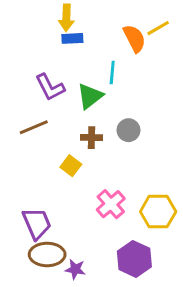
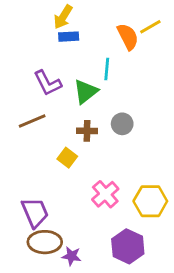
yellow arrow: (66, 18) -> (63, 17), turned 30

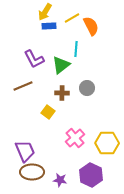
yellow line: (150, 27) -> (72, 18), moved
purple star: (72, 256) -> (60, 180), moved

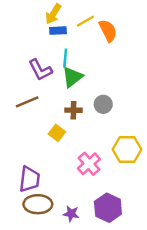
cyan line: (76, 49) -> (65, 58), moved
yellow hexagon: (107, 143) -> (127, 149), moved
purple trapezoid: (25, 151) -> (30, 179), turned 30

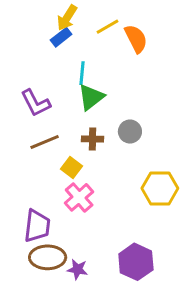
blue rectangle: (58, 31) -> (61, 37), moved, turned -35
purple L-shape: (40, 70) -> (36, 103), moved
brown line: (27, 102) -> (45, 142), moved
pink cross: (89, 164) -> (79, 197), moved
purple star: (71, 214) -> (78, 269), moved

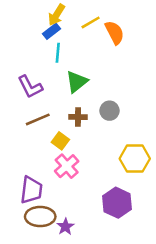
cyan line: (82, 73) -> (58, 53), moved
purple hexagon: (136, 262) -> (117, 203), moved
purple star: (78, 269) -> (65, 227), turned 30

